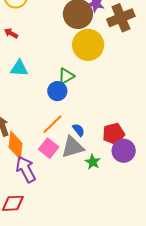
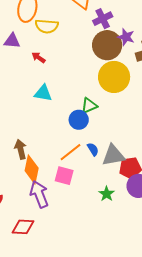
blue semicircle: (79, 130) -> (93, 149), moved
gray triangle: (73, 147) -> (113, 155), moved
pink square: (49, 148) -> (64, 176), turned -30

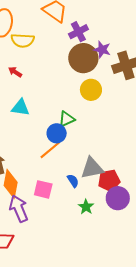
yellow circle: (114, 77) -> (91, 90), size x0.7
blue semicircle: (93, 149) -> (73, 181), moved
orange line: (70, 152) -> (50, 150), moved

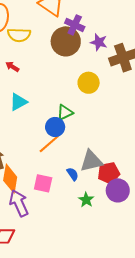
purple cross: (78, 32) -> (75, 25), turned -36
brown circle: (83, 58) -> (66, 41), moved
cyan triangle: (20, 107) -> (18, 102), turned -36

